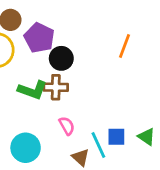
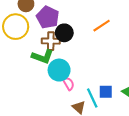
orange line: (125, 46) -> (102, 26), moved, turned 36
brown cross: (56, 87) -> (51, 41), moved
cyan circle: (26, 148) -> (59, 70), moved

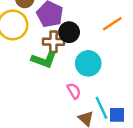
cyan circle: (59, 70) -> (88, 63), moved
blue square: (106, 92) -> (117, 115), moved

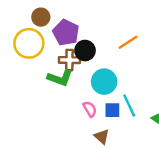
cyan line: (101, 108) -> (129, 105), moved
blue square: (117, 115) -> (112, 110), moved

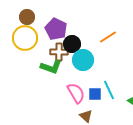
brown circle: (41, 17) -> (27, 17), moved
cyan circle: (104, 82) -> (83, 60), moved
pink semicircle: (90, 109) -> (76, 93), size x1.5

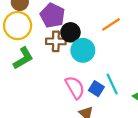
green L-shape: (51, 67) -> (23, 58), moved, turned -50
blue square: (95, 94) -> (96, 89), turned 32

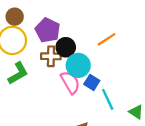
pink semicircle: (75, 87) -> (70, 82), moved
blue square: (96, 89) -> (92, 82), moved

